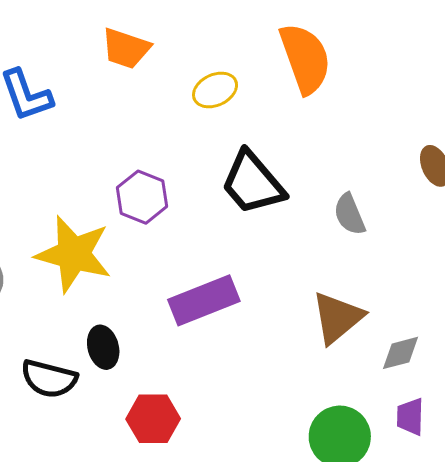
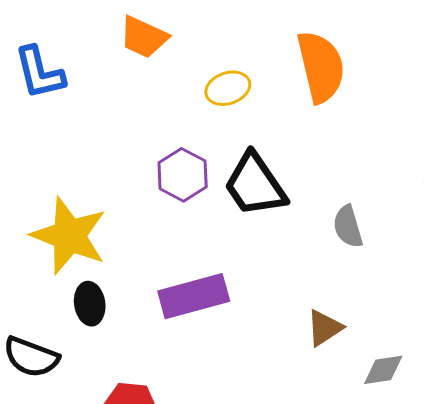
purple hexagon: (142, 197) -> (183, 175), moved
brown triangle: (337, 318) -> (324, 328), size x0.7
black ellipse: (103, 347) -> (90, 304), moved

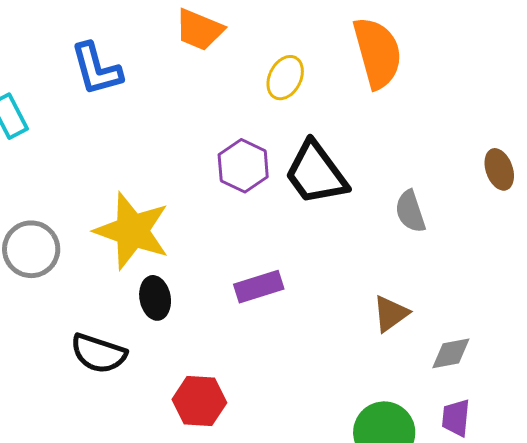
yellow ellipse: (228, 88) -> (285, 78), turned -42
purple rectangle: (194, 296) -> (259, 287), size x0.7

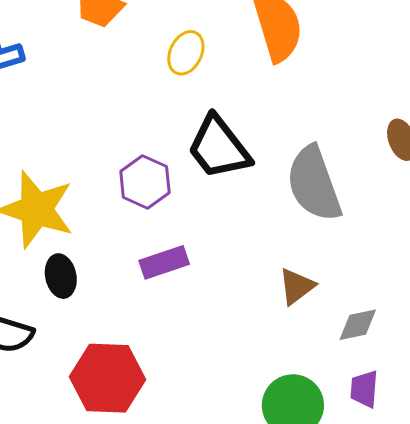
purple hexagon: (243, 166) -> (145, 182), moved
gray semicircle: (410, 211) -> (314, 184), size x1.8
red hexagon: (199, 401) -> (107, 378), size x1.4

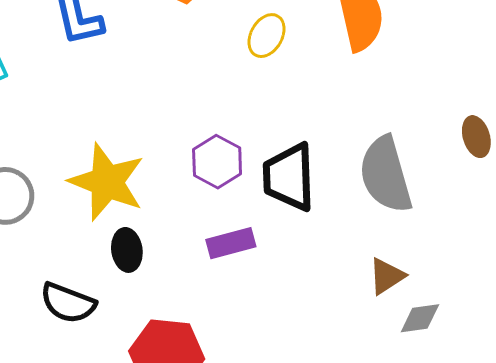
black trapezoid: (219, 148) -> (289, 177), moved, turned 32
brown triangle: (297, 286) -> (387, 276), moved

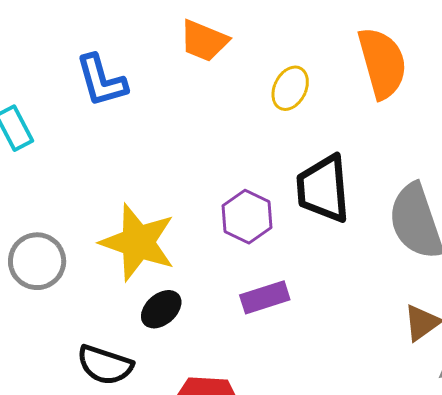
black trapezoid: (289, 177) -> (323, 189), moved
black ellipse: (127, 250) -> (161, 309), turned 60

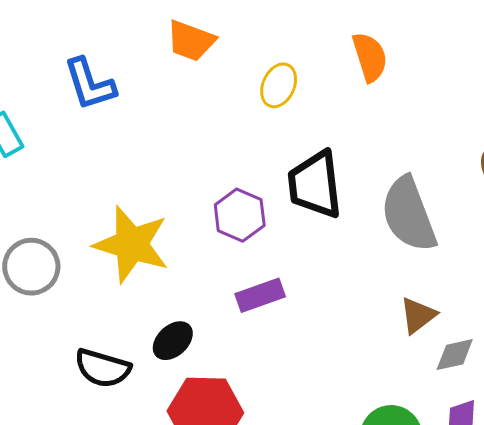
orange semicircle: (382, 63) -> (370, 57), size x0.7
black ellipse: (161, 309) -> (173, 341), moved

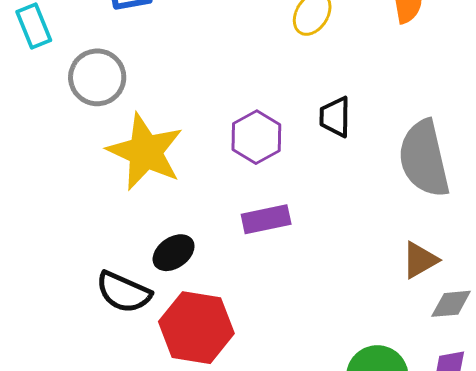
black trapezoid: (315, 185) -> (335, 117), size x0.6
gray circle: (31, 267) -> (97, 77), moved
black semicircle: (103, 368) -> (124, 292), moved

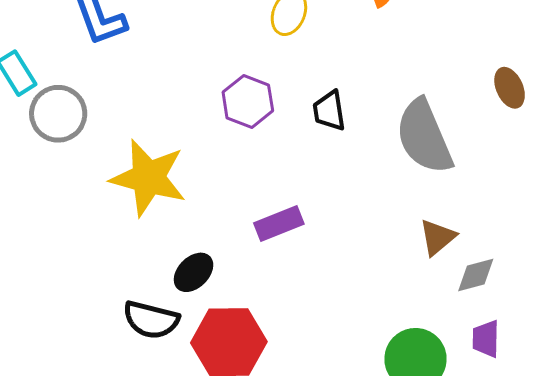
gray circle: (97, 77) -> (58, 114), moved
purple hexagon: (256, 137) -> (248, 101), moved

